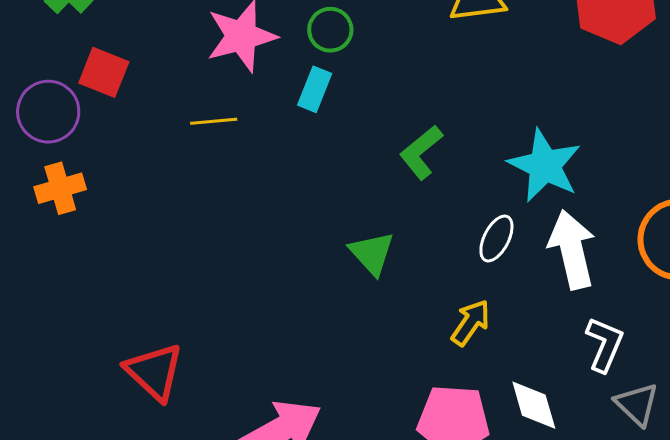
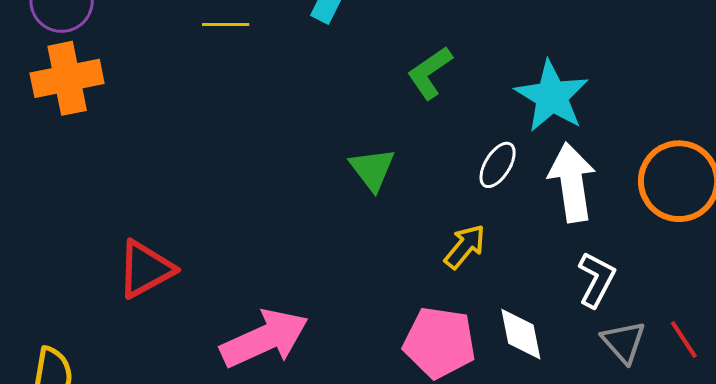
orange cross: (60, 188) -> (67, 78), size x1.4
red triangle: (154, 372) -> (145, 269), turned 44

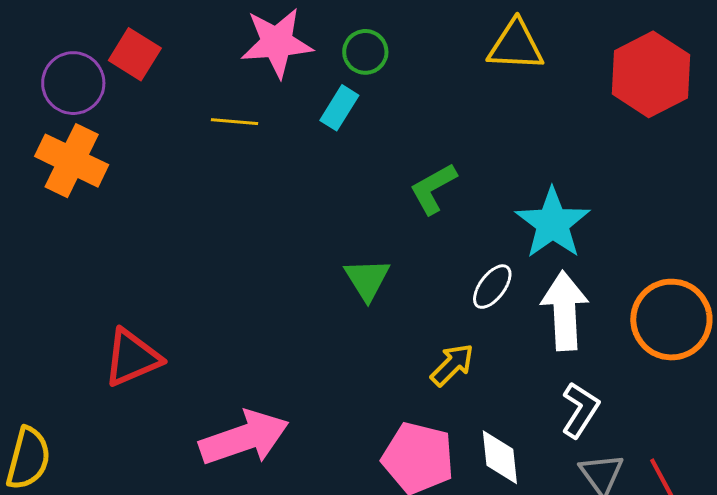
orange cross: (67, 78) -> (72, 161), turned 32

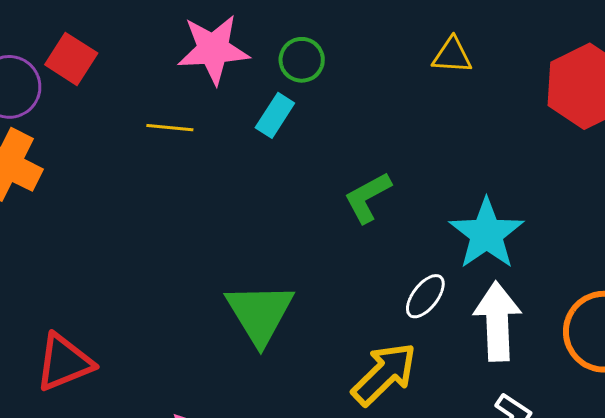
yellow triangle: (516, 45) -> (452, 56), size x0.7
green triangle: (367, 279) -> (260, 313), moved, size x1.5
yellow arrow: (452, 365) -> (384, 374), size x1.5

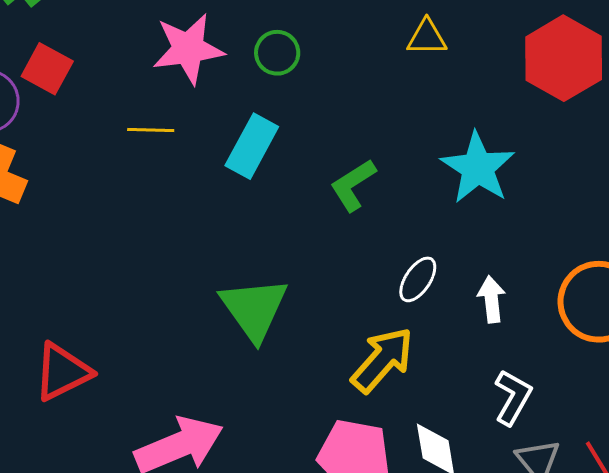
cyan rectangle: (275, 115) -> (252, 146), moved, size x1.4
cyan star: (486, 234) -> (478, 168), moved
white arrow: (497, 321) -> (491, 299), size x0.6

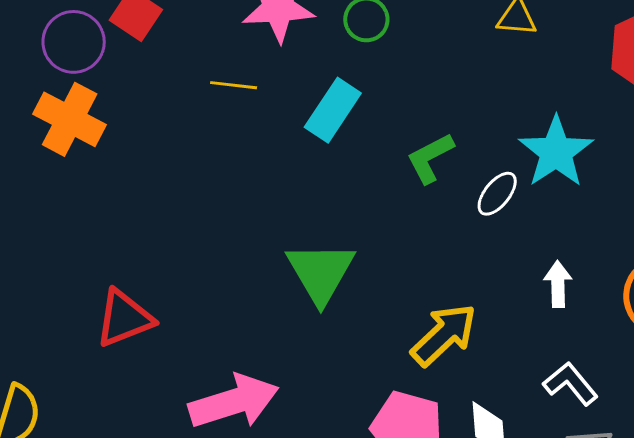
white ellipse: (418, 279) -> (497, 194), moved
white L-shape: (513, 397) -> (571, 384), turned -74

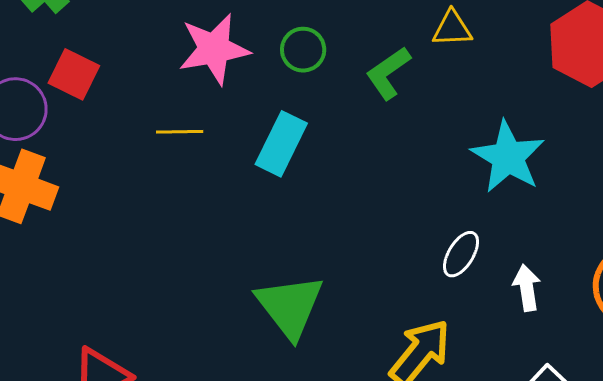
green L-shape: (430, 158) -> (388, 73), moved
white ellipse: (497, 194) -> (461, 254), moved

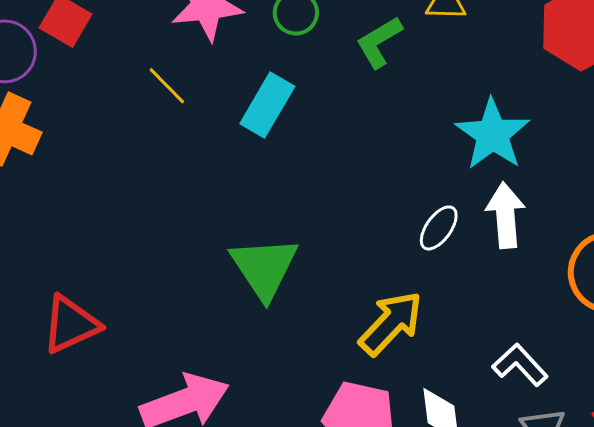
yellow line: (180, 132) -> (167, 86), turned 42
white arrow: (527, 288) -> (506, 215), moved, size x1.4

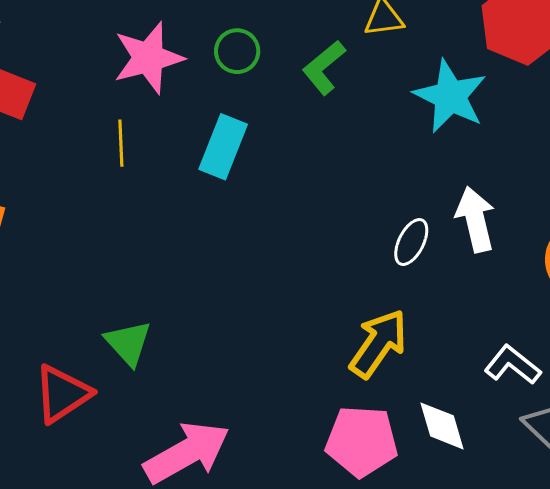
yellow line: (167, 86) -> (121, 143), turned 51
cyan star: (493, 134) -> (450, 96), moved
green triangle: (264, 268) -> (128, 343), moved, size x0.7

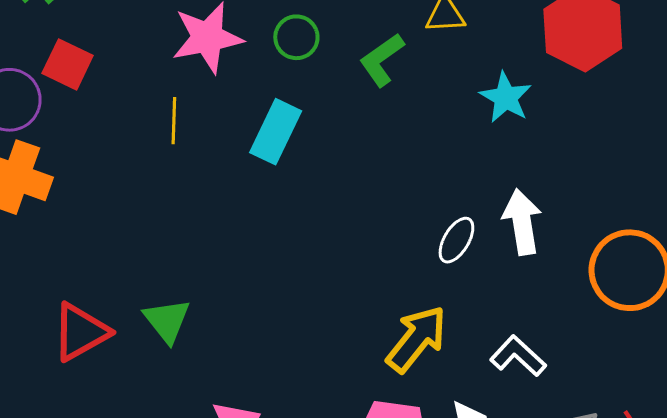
cyan star: (450, 96) -> (506, 97), size x0.7
white L-shape: (512, 365) -> (518, 356), moved
red triangle: (62, 394) -> (81, 332), moved

